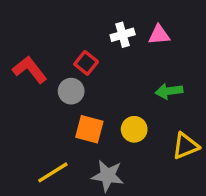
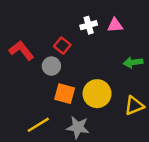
green arrow: (169, 91) -> (133, 62), moved
yellow circle: (134, 129) -> (97, 94), size x1.5

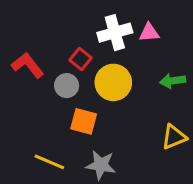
white cross: (89, 25) -> (115, 33), size x1.5
yellow circle: (97, 94) -> (113, 82), moved
yellow line: (38, 125) -> (49, 162), turned 55

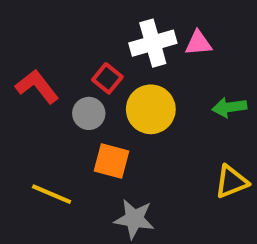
yellow line: (49, 162) -> (52, 194), moved

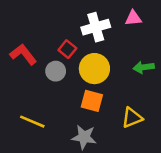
pink triangle: (198, 43) -> (133, 18), moved
orange square: (112, 161) -> (92, 101), moved
yellow triangle: (231, 182) -> (132, 118), moved

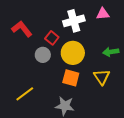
red L-shape: (23, 54) -> (22, 29), moved
yellow triangle: (132, 118) -> (102, 77), moved, turned -42
yellow line: (32, 122) -> (25, 94), turned -60

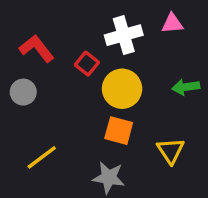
gray circle: (43, 55) -> (23, 92), moved
yellow triangle: (102, 77) -> (171, 151), moved

